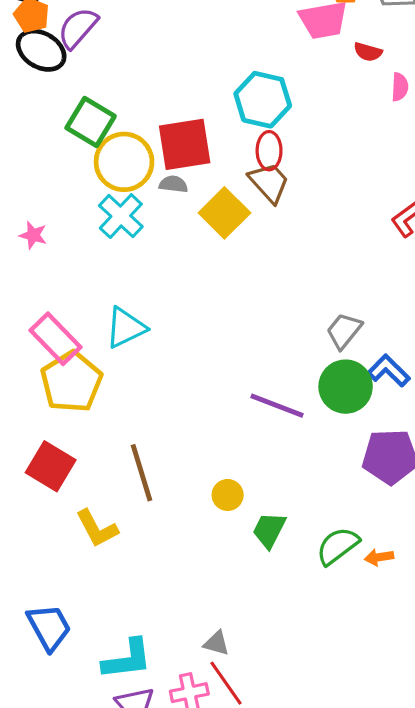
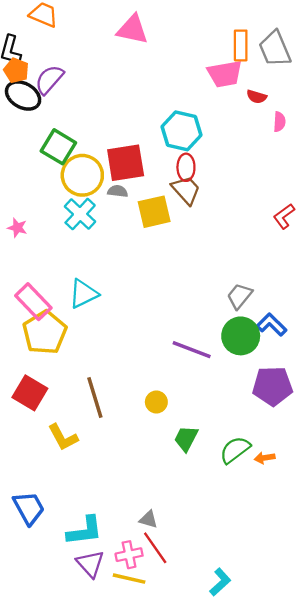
yellow square: (224, 213) -> (154, 212), turned 32
yellow circle: (228, 495) -> (156, 402), moved

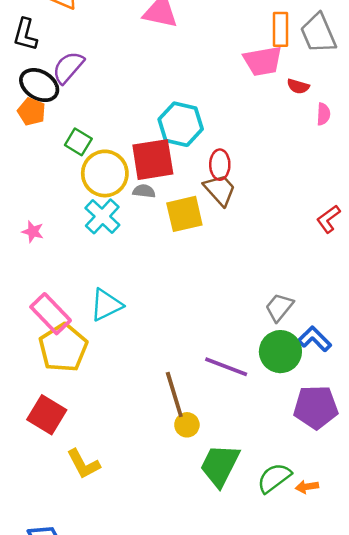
orange pentagon: (16, 70) -> (32, 112), moved
cyan hexagon: (181, 131) -> (181, 124), moved
green square: (58, 147) -> (78, 142), size x0.7
brown line: (95, 397) -> (174, 395), moved
green trapezoid: (186, 438) -> (220, 465), size x1.5

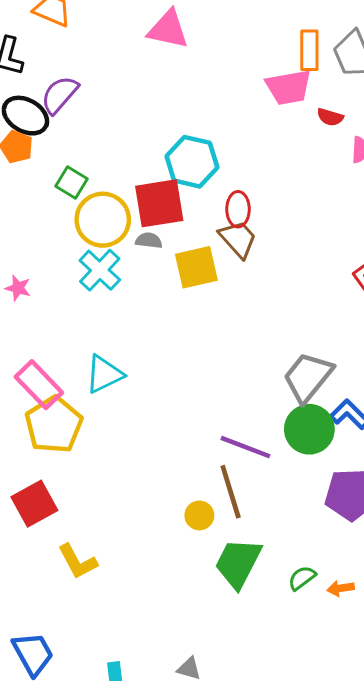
gray trapezoid: (279, 307) -> (308, 377), size x1.5
brown line: (174, 395) -> (231, 492), moved
red square: (47, 415) -> (34, 504), turned 30
green semicircle: (274, 478) -> (302, 578), size x0.7

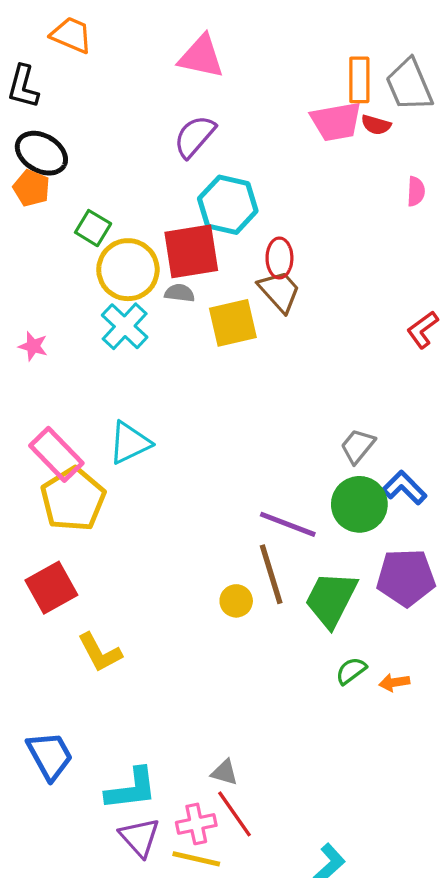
purple semicircle: (60, 95) -> (195, 136), moved
red semicircle: (330, 117) -> (376, 125), moved
gray trapezoid: (308, 377) -> (358, 446), size x0.6
green trapezoid: (238, 563) -> (331, 599), moved

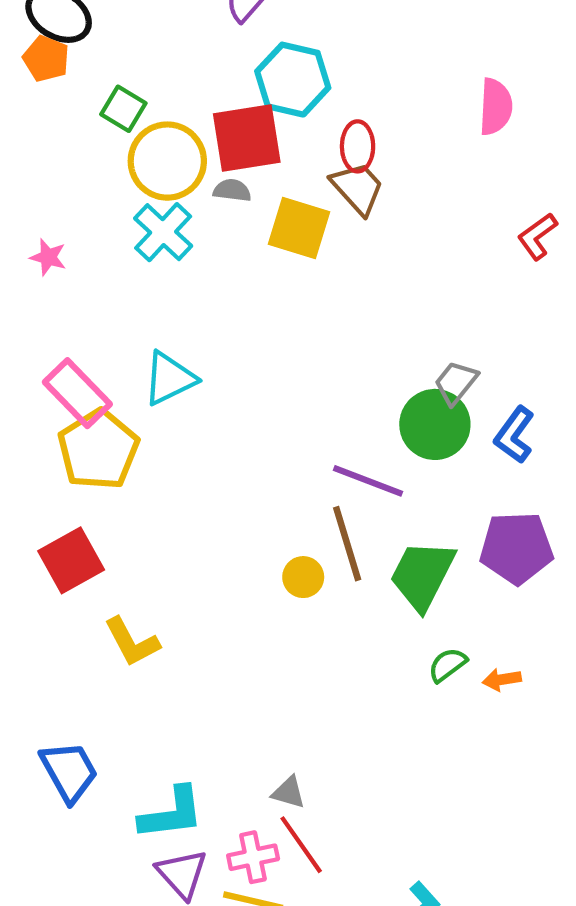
pink semicircle: (416, 191) -> (496, 107), moved, size x1.5
yellow square: (233, 323) -> (299, 228), turned 30
blue L-shape: (404, 488) -> (514, 435), turned -99
green circle: (359, 504) -> (435, 424), moved

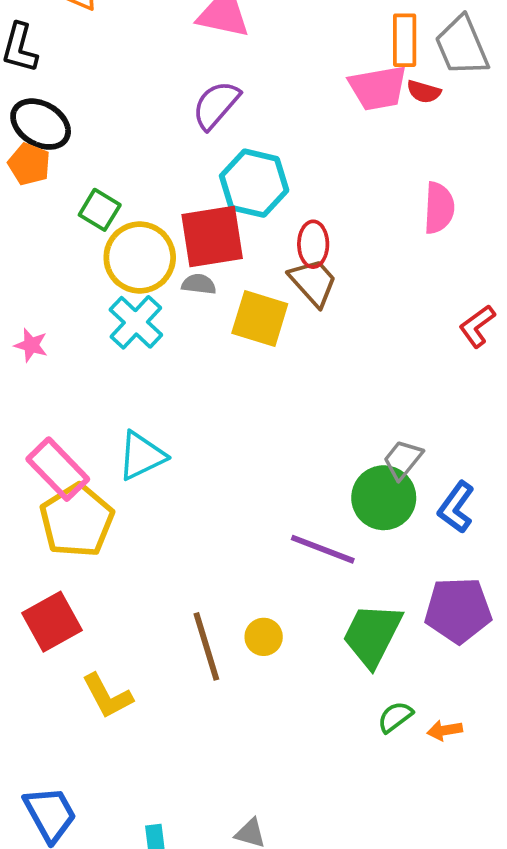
brown line: (347, 544) -> (206, 646), moved

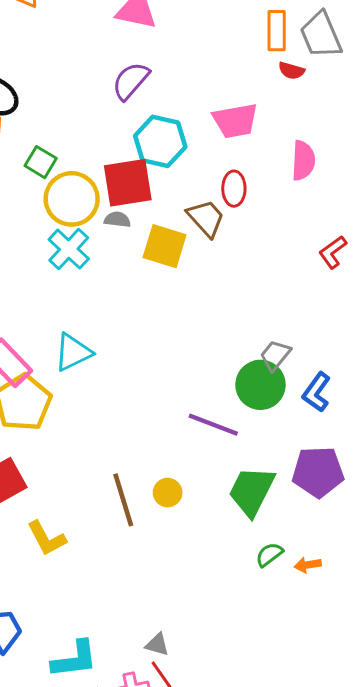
pink trapezoid: (378, 88) -> (235, 121), moved
red ellipse: (313, 244) -> (234, 189), moved

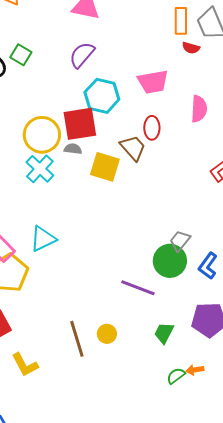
green square: (41, 162) -> (21, 55), moved
green trapezoid: (252, 491) -> (164, 333), size x0.6
orange arrow: (308, 565) -> (195, 370), moved

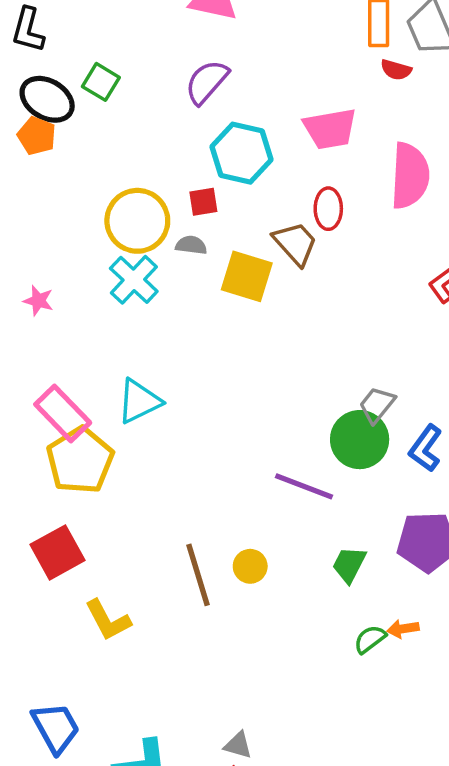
pink semicircle: (199, 109) -> (410, 176), size x1.4
red square: (80, 124) -> (203, 202), size x0.5

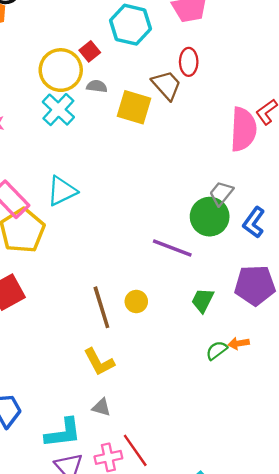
pink semicircle: (410, 176) -> (243, 129), moved
red square: (203, 202) -> (90, 51), moved, turned -30
yellow L-shape: (108, 620) -> (99, 362), moved
gray triangle: (238, 745) -> (101, 407), moved

